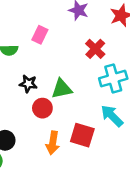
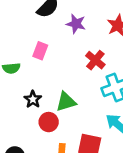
black star: (28, 84) -> (33, 99), turned 30

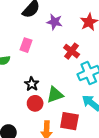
black star: (33, 99) -> (32, 84), moved
green triangle: (66, 102) -> (55, 95), moved

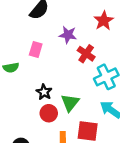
purple star: (55, 22) -> (68, 35), moved
green triangle: (55, 95) -> (70, 103), turned -30

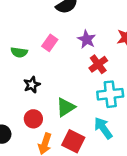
black star: (44, 92) -> (32, 85), moved
red circle: (49, 113) -> (33, 119), moved

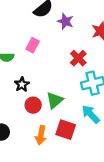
purple star: (87, 39) -> (65, 21), moved
red circle: (33, 119) -> (33, 105), moved

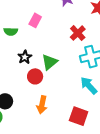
green triangle: (55, 100) -> (50, 62), moved
red square: (66, 130) -> (79, 116), moved

